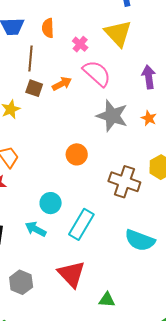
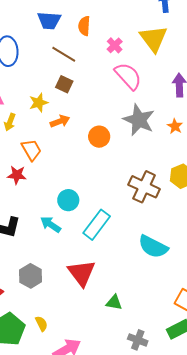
brown line: (30, 58) -> (64, 54), turned -70
orange arrow: (62, 84) -> (60, 121), moved
orange circle: (77, 154) -> (99, 137), moved

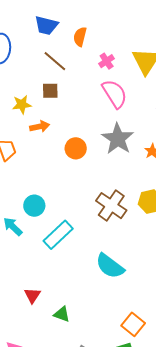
brown square: (64, 84) -> (50, 91), turned -36
red triangle: (82, 273) -> (32, 295), moved, size x0.6

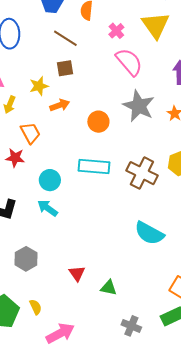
cyan circle: (34, 206) -> (50, 180), moved
cyan rectangle: (58, 235) -> (94, 167), moved, turned 56

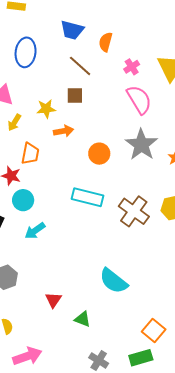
orange trapezoid: (30, 133) -> (30, 154), turned 30
cyan circle: (50, 180) -> (23, 200), moved
cyan arrow: (48, 208) -> (35, 231), turned -80
cyan semicircle: (149, 233) -> (114, 281), moved

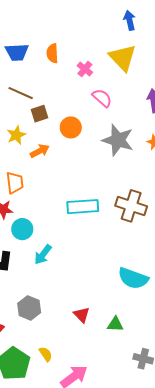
brown line: (80, 66) -> (21, 93), moved
pink semicircle: (139, 100) -> (102, 98), size x0.7
orange circle: (99, 154) -> (71, 127), moved

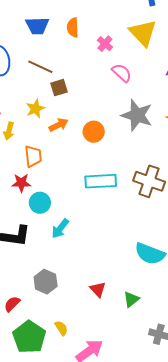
orange circle: (71, 127) -> (94, 132), moved
green triangle: (115, 324) -> (131, 299), turned -42

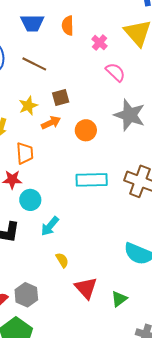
brown square: (59, 88) -> (61, 98), moved
gray hexagon: (46, 282) -> (26, 295), moved
red triangle: (98, 289) -> (86, 288), size x1.4
yellow semicircle: (61, 328) -> (62, 260), moved

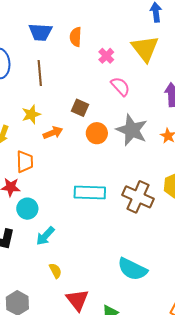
brown line: (34, 64) -> (40, 73), turned 55
brown square: (61, 98) -> (80, 108), moved, turned 36
orange circle: (86, 130) -> (97, 133), moved

